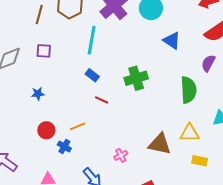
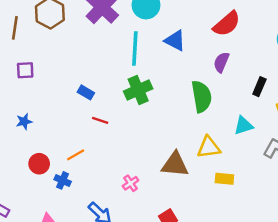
cyan line: (92, 40) -> (135, 48), moved

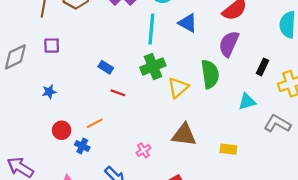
purple semicircle: (221, 62) -> (229, 44), size x1.4
yellow triangle: (209, 147) -> (178, 88), moved, turned -35

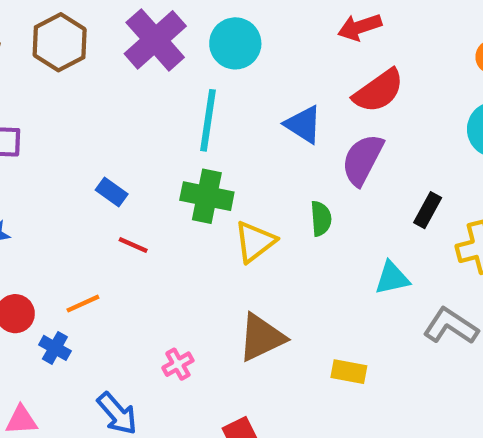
blue triangle: (188, 23) -> (303, 124), moved
green cross: (153, 67) -> (207, 196), turned 30
green semicircle: (210, 74) -> (321, 219), size x0.6
brown triangle: (184, 135) -> (261, 337), turned -36

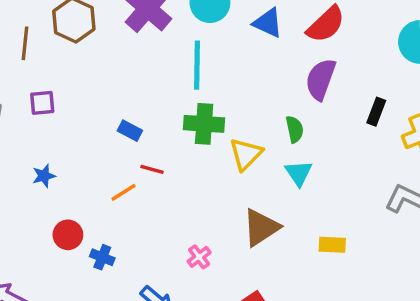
blue triangle: (303, 124) -> (268, 23), moved
cyan triangle: (392, 278) -> (299, 173), moved, turned -44
orange line: (83, 304) -> (124, 192), moved

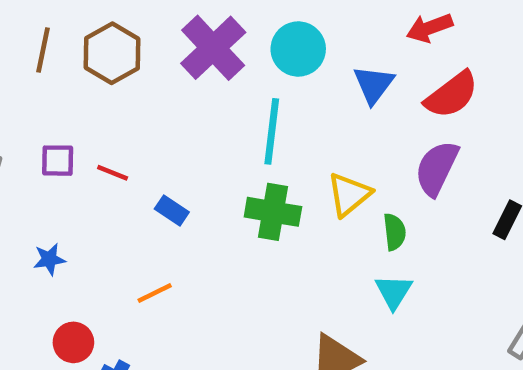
blue triangle: (268, 23) -> (374, 85), turned 36
brown line: (25, 43) -> (43, 50), moved
yellow triangle: (246, 154) -> (349, 195), moved
red line: (152, 169) -> (113, 173), moved

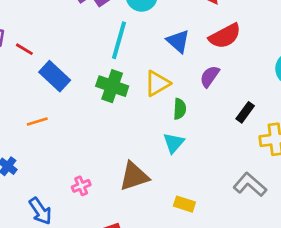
blue triangle: (374, 85) -> (178, 41), moved, turned -35
purple semicircle: (437, 168) -> (210, 76), size x0.7
blue rectangle: (172, 210) -> (55, 76), size x1.6

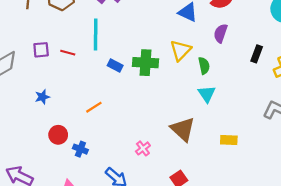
cyan line: (119, 40) -> (96, 35), moved
blue rectangle: (55, 76) -> (115, 66), moved, size x0.6
brown triangle: (134, 176) -> (183, 129), turned -44

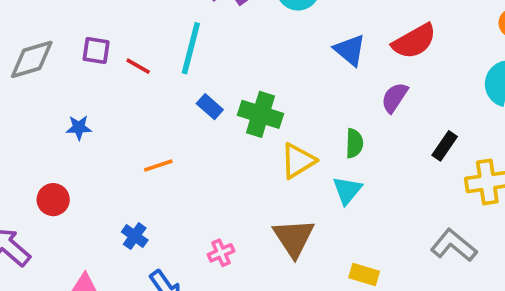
yellow triangle: (181, 50) -> (298, 161), moved
red circle: (58, 135) -> (53, 200), moved
blue cross: (80, 149) -> (135, 236), moved

